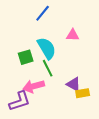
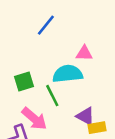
cyan semicircle: (47, 48) -> (68, 74), moved, turned -65
pink arrow: (34, 86) -> (34, 119), turned -125

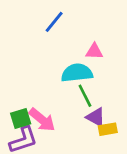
green square: (24, 81) -> (21, 118), moved
green line: (52, 96) -> (85, 96), moved

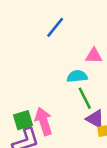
cyan semicircle: (77, 73) -> (77, 76), size x0.7
pink arrow: (42, 120) -> (44, 121), turned -148

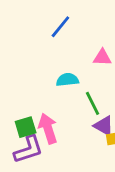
cyan semicircle: (77, 76) -> (67, 80), moved

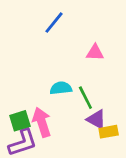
cyan semicircle: (67, 80) -> (61, 88), moved

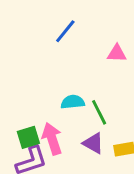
pink triangle: (95, 53) -> (117, 53), moved
purple triangle: (96, 119) -> (93, 143), moved

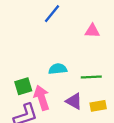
green line: (99, 112) -> (91, 77), moved, turned -66
green square: (28, 137) -> (23, 86), moved

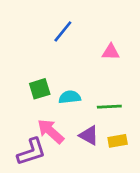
green square: (23, 86) -> (40, 89), moved
pink arrow: (42, 98) -> (51, 131), turned -30

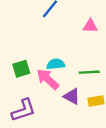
green square: (40, 89) -> (21, 69), moved
pink arrow: (51, 131) -> (48, 79), moved

